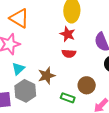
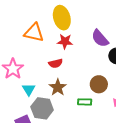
orange triangle: (19, 18) -> (34, 33), moved
red semicircle: (69, 53) -> (56, 63), moved

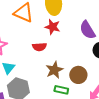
brown star: (58, 87) -> (54, 70), moved

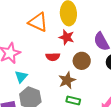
brown circle: (78, 75) -> (82, 61), moved

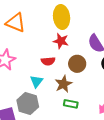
orange triangle: (38, 22) -> (16, 23), moved
cyan triangle: (21, 77) -> (36, 81), moved

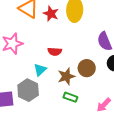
red star: (61, 41) -> (51, 14), moved
brown circle: (77, 64) -> (87, 68), moved

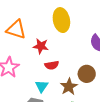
red star: (51, 14) -> (41, 46), moved

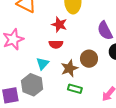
red star: (41, 46) -> (59, 25), moved

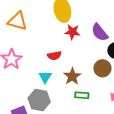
red star: (59, 25) -> (72, 32), moved
brown circle: (89, 59) -> (102, 68), moved

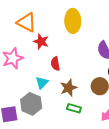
red star: (72, 32) -> (41, 41), moved
red semicircle: (54, 56) -> (55, 64), turned 80

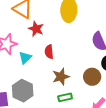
cyan triangle: (42, 83) -> (25, 58), moved
green rectangle: (74, 108) -> (65, 97), turned -32

